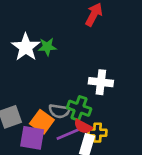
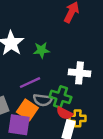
green star: (47, 47) -> (42, 50), moved
purple line: (68, 134) -> (30, 83), moved

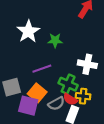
gray semicircle: (43, 100) -> (56, 104), moved, turned -42
yellow cross: (78, 118) -> (83, 96), moved

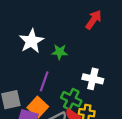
purple line: (42, 69) -> (44, 81), turned -54

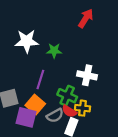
white star: (31, 41) -> (27, 41), turned 30

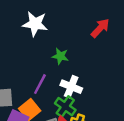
white star: (27, 41) -> (35, 24), moved
white cross: (87, 75) -> (71, 87), moved

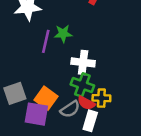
purple line: (40, 84) -> (46, 41), moved

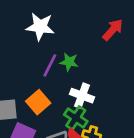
orange square: (46, 98) -> (38, 102), moved

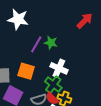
white star: (40, 27) -> (18, 19), moved
orange square: (38, 102) -> (26, 71), turned -36

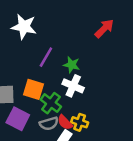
green star: (51, 43) -> (72, 65), moved
green cross: (53, 85) -> (51, 103), moved

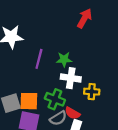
orange square: (34, 89) -> (29, 101), moved
yellow cross: (80, 122) -> (92, 92), moved

